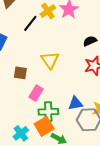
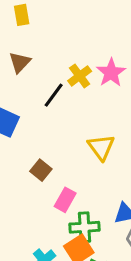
yellow triangle: (50, 60) -> (101, 147), moved
brown square: (20, 73) -> (41, 170), turned 32

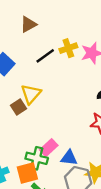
yellow triangle: (101, 147) -> (31, 94), moved
pink rectangle: (65, 200) -> (49, 148), moved

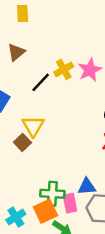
pink rectangle: (49, 148) -> (70, 203), moved, turned -48

